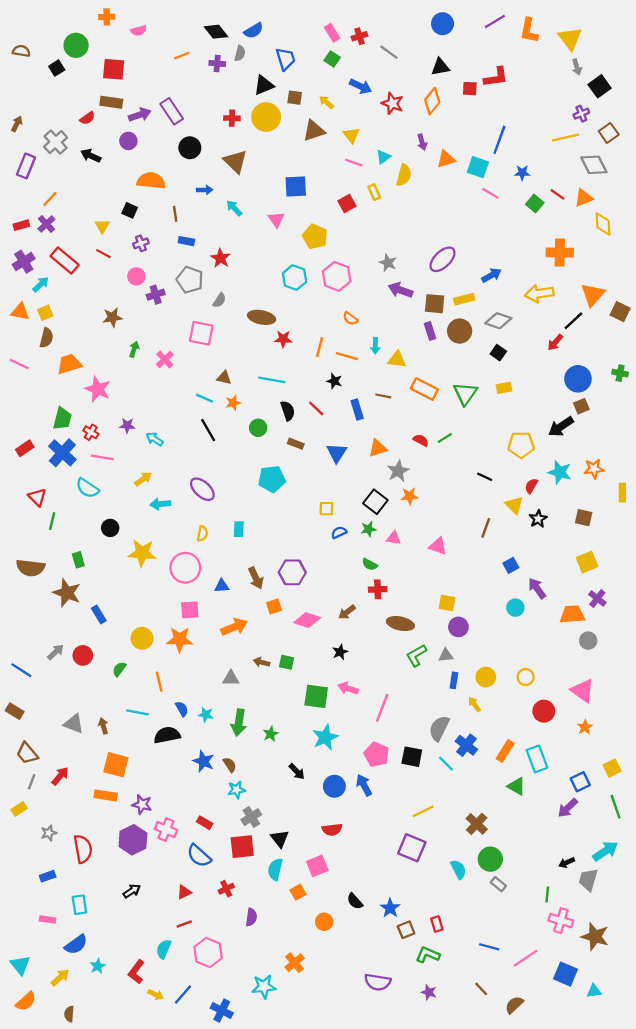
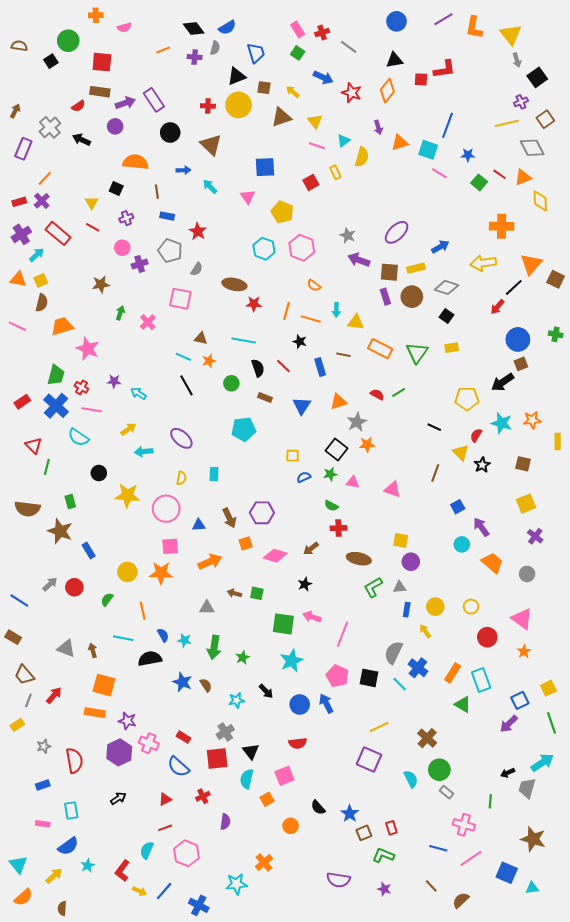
orange trapezoid: (572, 614) -> (492, 563), moved, turned 45
cyan star: (237, 790) -> (236, 700), moved
pink cross: (561, 921) -> (464, 825), moved

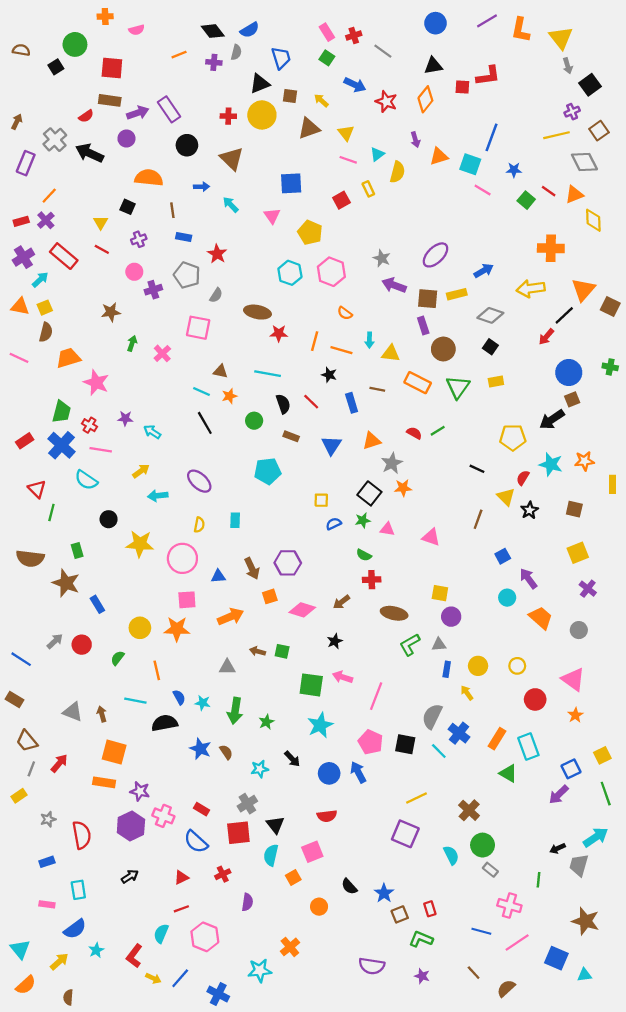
black arrow: (81, 140) -> (90, 153), size x1.4
brown circle: (412, 297) -> (443, 349), moved

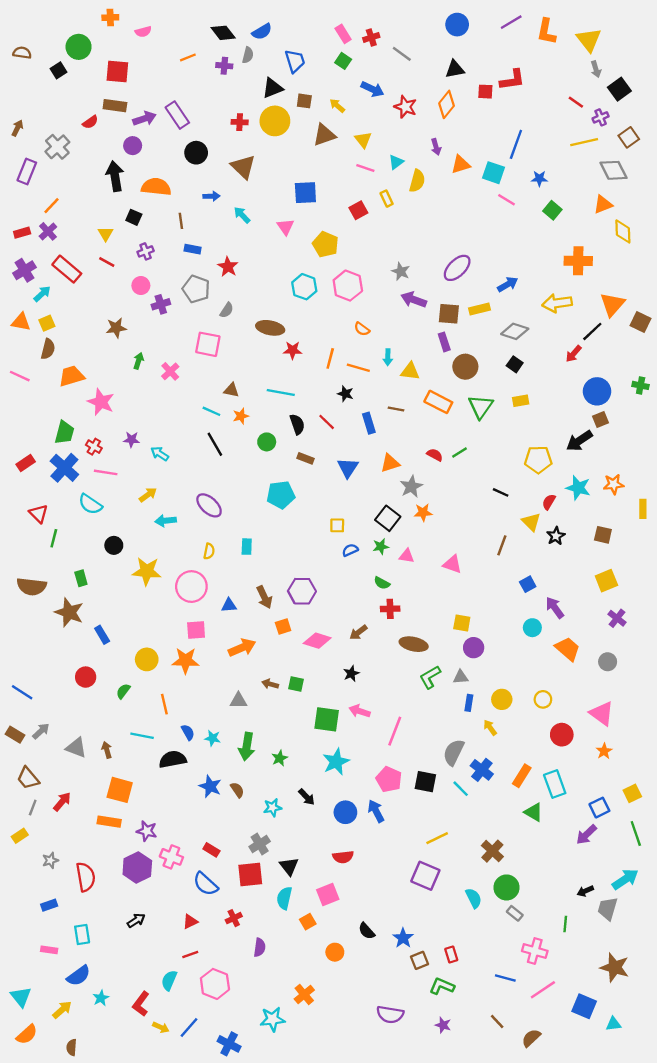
black arrow: (90, 153) -> (115, 176), moved, turned 56
red line: (549, 191) -> (576, 102), moved
gray arrow: (55, 641) -> (41, 731), moved

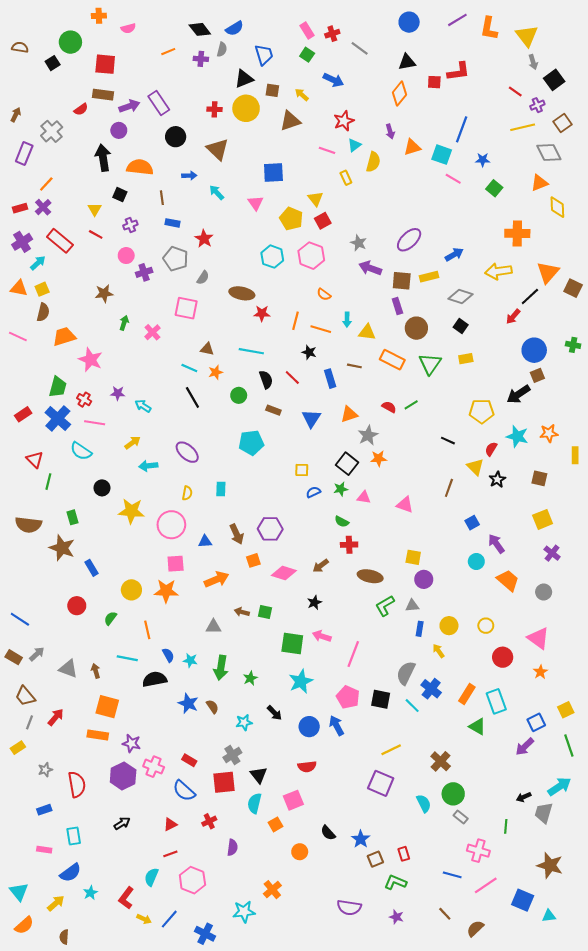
red star: (405, 107) -> (344, 121), moved, turned 30
yellow triangle: (363, 140) -> (315, 199), moved
red square: (358, 210) -> (323, 221), moved

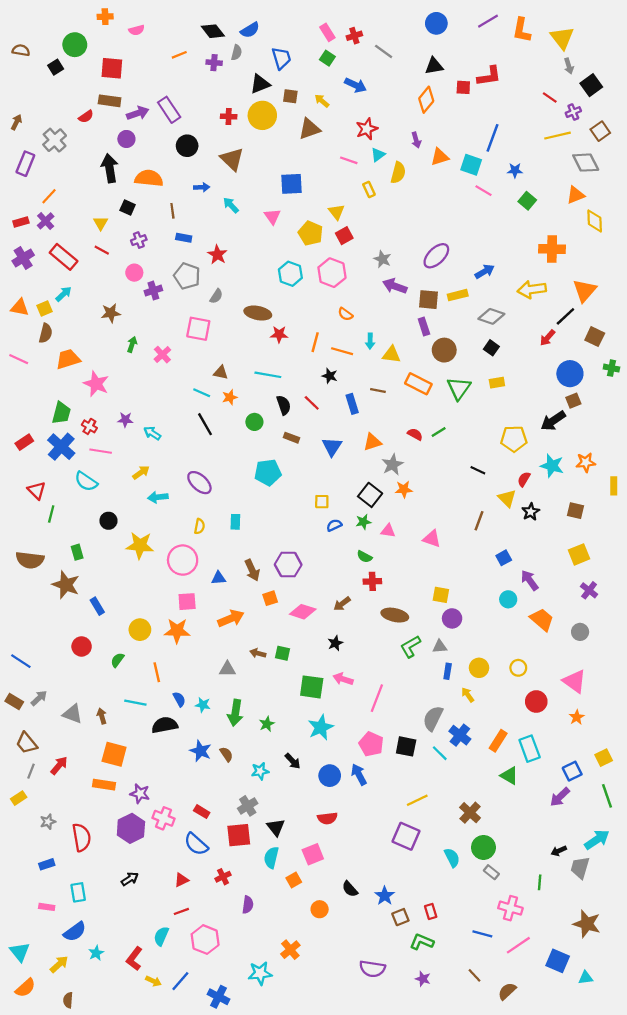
cyan arrow: (38, 263) -> (64, 294), moved
brown square: (573, 288) -> (595, 337), moved

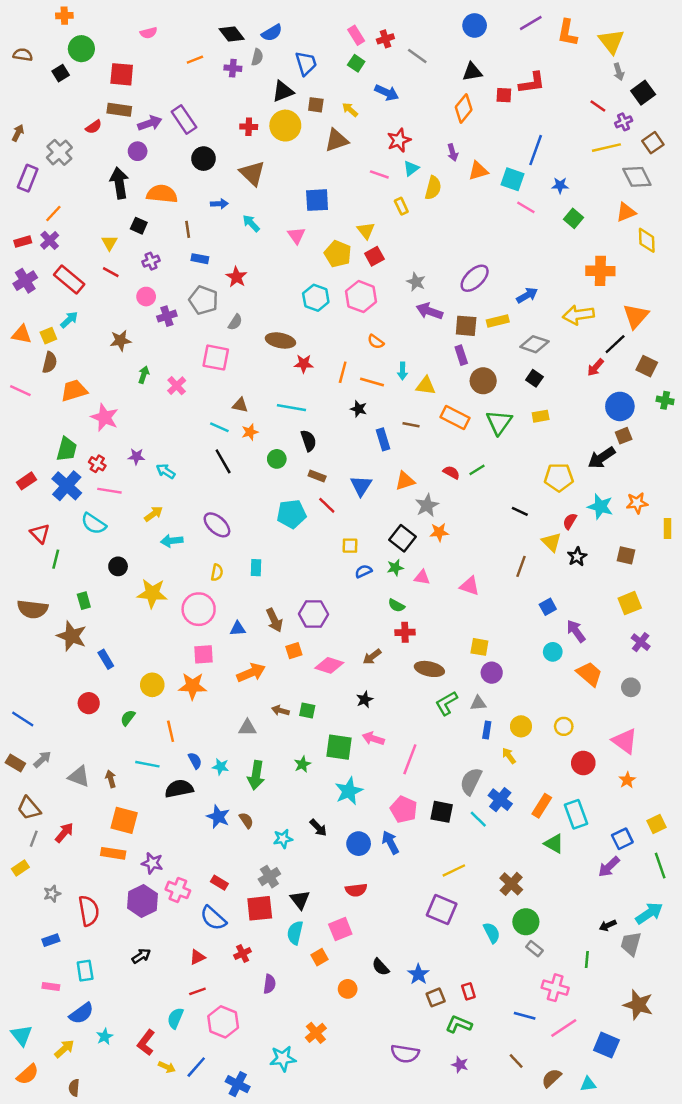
orange cross: (105, 17) -> (64, 16), moved
red line: (312, 403) -> (327, 505), moved
green star: (267, 724) -> (302, 764), moved
cyan triangle: (586, 978) -> (588, 1084), moved

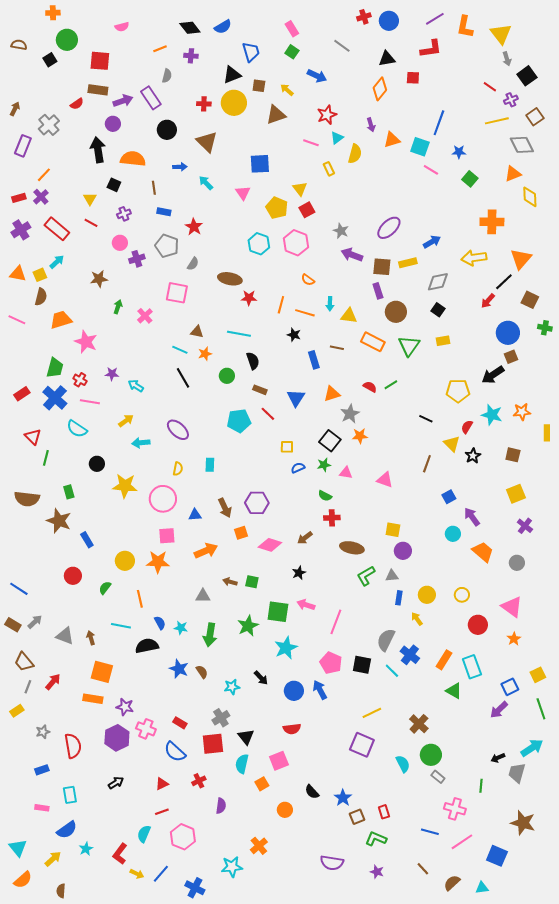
red cross: (385, 39) -> (364, 17), moved
gray semicircle: (257, 57) -> (167, 76), moved
red L-shape: (532, 83) -> (431, 49), moved
gray diamond: (534, 344) -> (438, 282), turned -30
green star: (302, 764) -> (248, 626), size x1.5

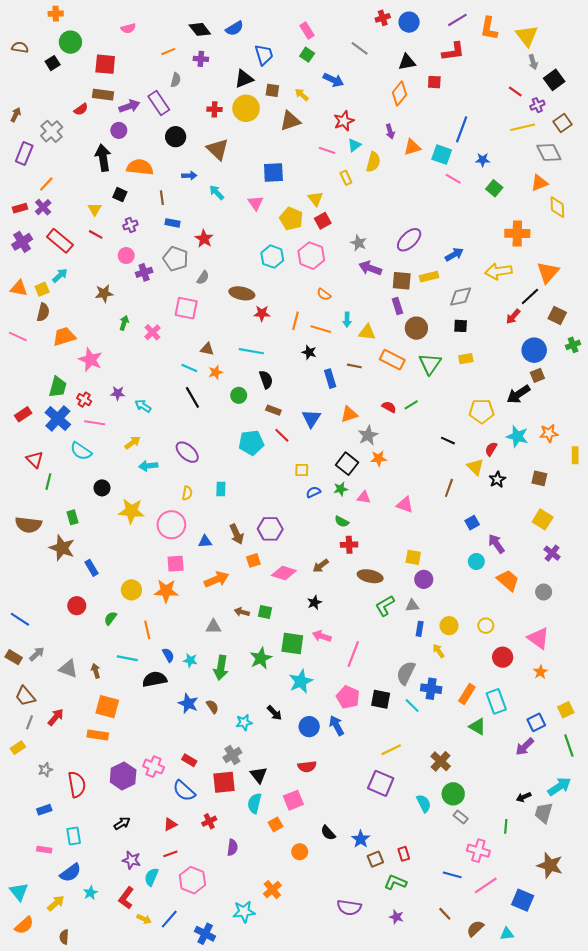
black square: (438, 310) -> (461, 326), turned -32
green cross: (545, 328) -> (573, 345), turned -32
yellow square: (516, 494) -> (543, 519), turned -36
blue cross: (410, 655) -> (431, 689), turned -30
purple star: (125, 707) -> (131, 860), moved

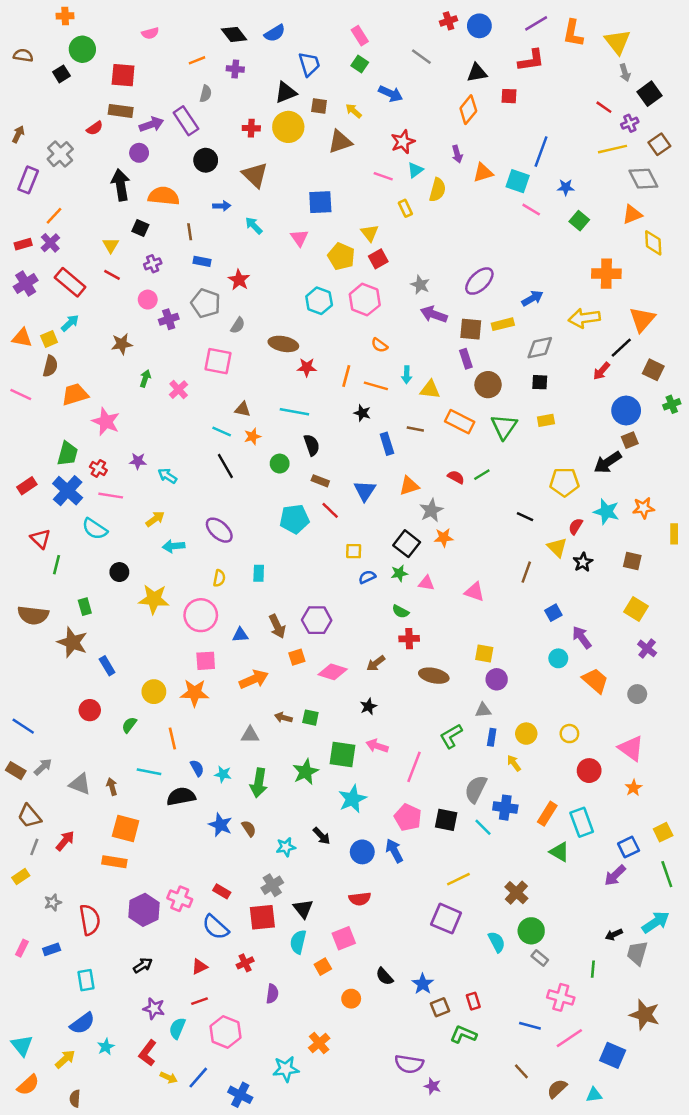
green L-shape: (385, 606) -> (451, 736), moved
pink rectangle: (44, 850) -> (22, 948), moved, turned -72
purple star: (396, 917) -> (433, 1086), moved

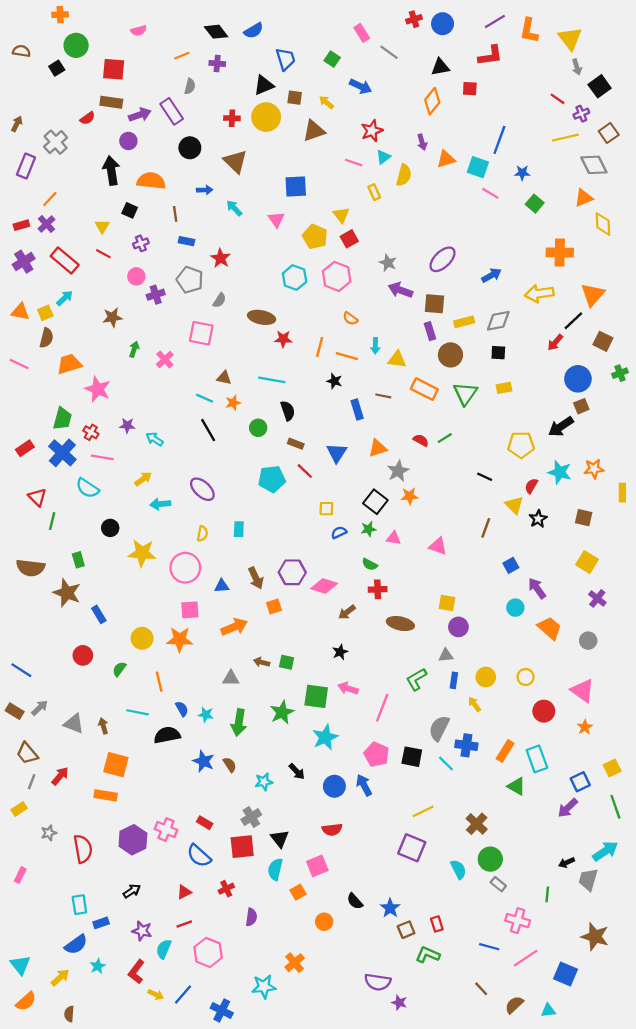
pink rectangle: (360, 36) -> (362, 33), moved
yellow rectangle: (503, 324) -> (464, 322), moved
pink diamond: (333, 672) -> (324, 586), moved
blue rectangle: (52, 949) -> (101, 923), moved

